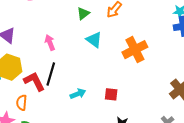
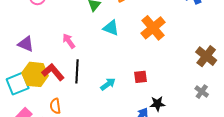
red L-shape: (34, 81) -> (53, 72), moved

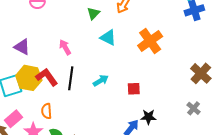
cyan arrow: (108, 84) -> (101, 81), moved

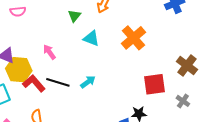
yellow hexagon: (29, 78) -> (19, 70), moved
black line: (71, 78) -> (58, 82), turned -75
red square: (134, 89) -> (154, 84), moved, size x1.6

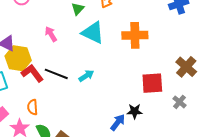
cyan triangle: (91, 38) -> (93, 33), size x1.4
orange cross: (133, 38) -> (135, 35), turned 35
pink arrow: (49, 52) -> (51, 34), moved

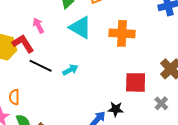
red L-shape: (32, 73) -> (23, 44), moved

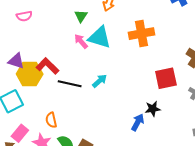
pink arrow: (38, 26) -> (81, 41), moved

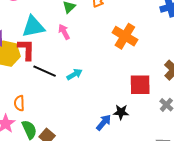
orange cross: (141, 34) -> (125, 36), turned 30
cyan triangle: (100, 37) -> (33, 27), moved, turned -40
red L-shape: (47, 66) -> (26, 49), turned 35

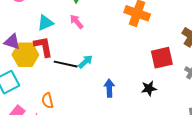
cyan triangle: (33, 27) -> (45, 23), size x0.7
cyan arrow: (74, 74) -> (85, 62), moved
blue arrow: (104, 122) -> (109, 88), moved, turned -30

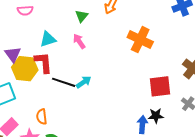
purple triangle: (12, 42) -> (13, 54), turned 30
blue arrow: (109, 88) -> (142, 125), moved
black star: (149, 88) -> (156, 116), moved

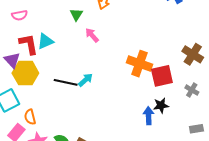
orange cross: (140, 40) -> (140, 64), moved
pink arrow: (79, 41) -> (92, 35), moved
red L-shape: (43, 62) -> (29, 44), moved
orange semicircle: (42, 117) -> (30, 117), moved

